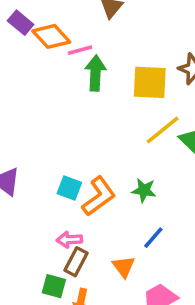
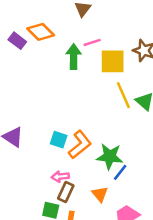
purple rectangle: (21, 23) -> (17, 41), moved
pink line: (80, 50) -> (92, 42), moved
yellow line: (163, 130) -> (123, 95), turned -72
green star: (144, 190) -> (110, 157), moved, size x1.5

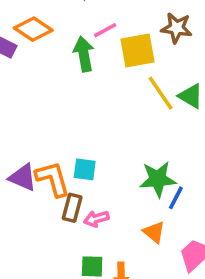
orange L-shape: (80, 145) -> (53, 179), moved, turned -56
brown rectangle: (66, 192) -> (72, 208), moved

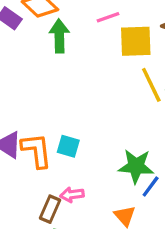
green arrow: (84, 54) -> (59, 36), moved
brown rectangle: (72, 208) -> (50, 209), moved

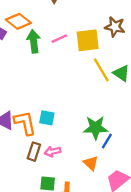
pink line: (108, 17) -> (59, 39), moved
brown rectangle: (50, 209) -> (34, 152), moved

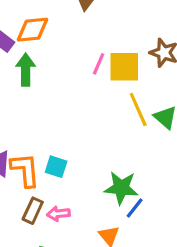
orange diamond: (18, 21) -> (33, 30), turned -50
pink line: (59, 39) -> (99, 64), moved, turned -49
green arrow: (34, 41) -> (26, 70), moved

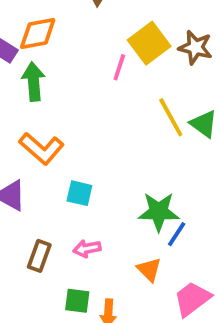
yellow square: (124, 67) -> (149, 43), moved, turned -32
orange L-shape: (25, 170) -> (41, 148), moved, turned 141
brown rectangle: (33, 211) -> (39, 256), moved

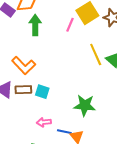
green arrow: (34, 82) -> (35, 25), moved
blue line: (177, 234) -> (64, 132), moved, turned 64
brown rectangle: (39, 256) -> (23, 90), moved, turned 63

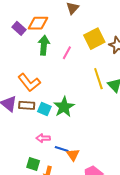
pink line: (70, 25) -> (67, 53), moved
green star: (85, 105) -> (64, 107), moved, turned 30

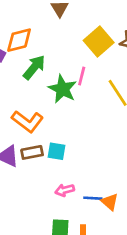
green arrow: (44, 45) -> (34, 67), turned 48
pink line: (67, 53) -> (82, 76), moved
green star: (64, 107) -> (62, 89), moved

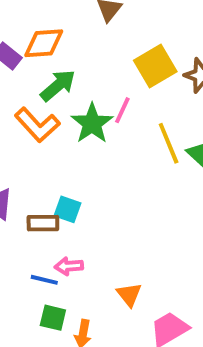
orange L-shape: (27, 121) -> (37, 125), moved
brown rectangle: (32, 152) -> (43, 223), moved
blue line: (93, 198) -> (44, 280), moved

